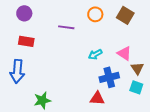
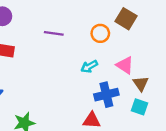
orange circle: (95, 14) -> (100, 33), moved

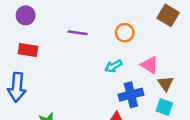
brown square: (126, 19) -> (168, 15), moved

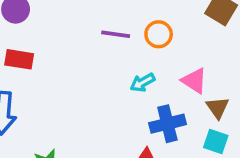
purple line: (78, 33) -> (116, 34), moved

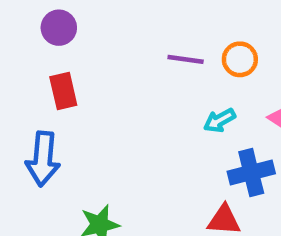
red rectangle: (19, 59) -> (63, 91), turned 68

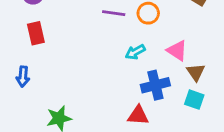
blue arrow: (43, 159) -> (23, 77), size x0.6

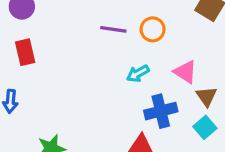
cyan square: (194, 100) -> (205, 127), turned 30

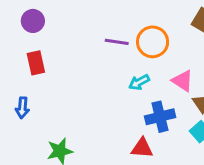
orange circle: (153, 29) -> (153, 42), size x1.4

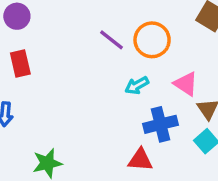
purple line: (117, 42) -> (111, 40), turned 30

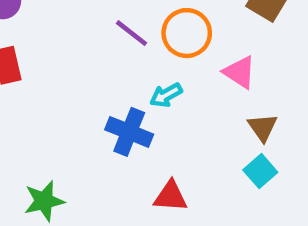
pink triangle: (186, 84) -> (240, 72), moved
blue cross: (160, 124) -> (129, 132), moved, turned 36

